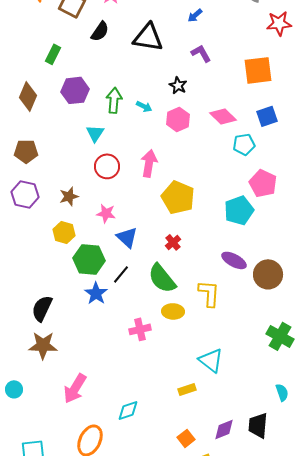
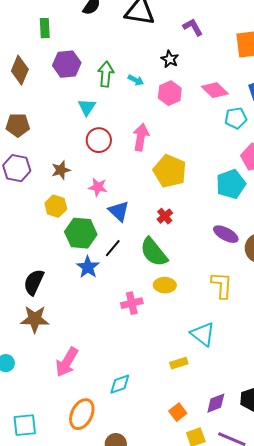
green rectangle: (53, 54) -> (45, 28), turned -30
yellow L-shape: (209, 293) -> (222, 285), moved

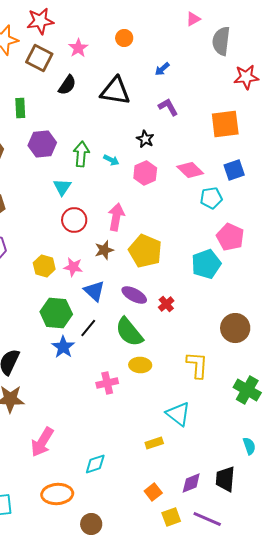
brown star: (61, 170) -> (104, 250), moved
yellow hexagon: (56, 206) -> (44, 266), moved
red cross: (165, 216) -> (166, 304), moved
purple ellipse: (226, 234) -> (134, 295), moved
orange ellipse: (82, 414) -> (57, 494), turned 60

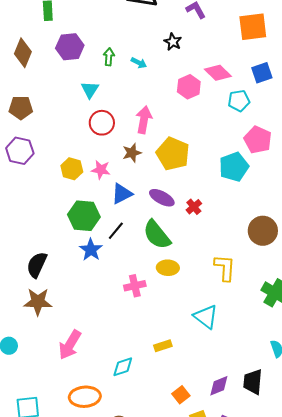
green arrow: (81, 154) -> (109, 57), size x0.7
pink hexagon: (145, 173) -> (189, 87), moved
blue triangle: (94, 291) -> (122, 194), turned 50
yellow rectangle: (154, 443) -> (163, 346), moved

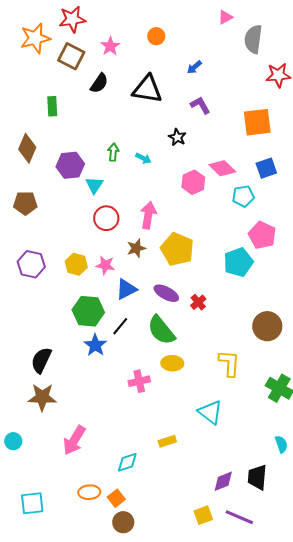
purple hexagon: (70, 47) -> (70, 165), moved
purple hexagon: (20, 151) -> (31, 264), moved
orange square: (181, 395) -> (116, 498), moved
orange ellipse: (85, 397) -> (89, 492), size x0.7

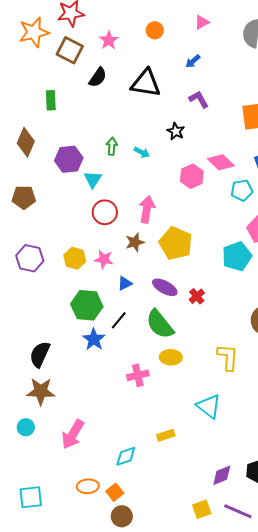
pink triangle: (225, 17) -> (202, 22), moved
blue triangle: (126, 289) -> (125, 283), size x0.7
cyan circle: (13, 441) -> (26, 427), moved

